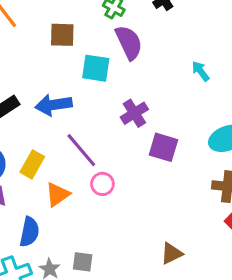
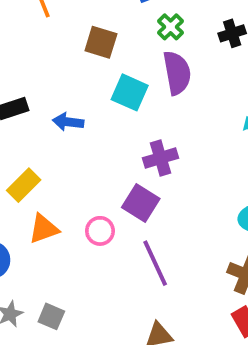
blue arrow: (54, 105) -> (68, 122), size x0.7
purple square: (163, 147) -> (141, 203), moved
purple line: (81, 150) -> (155, 263), moved

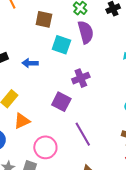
purple square: (141, 203) -> (61, 102), moved
pink circle: (100, 231) -> (45, 147), moved, size x1.5

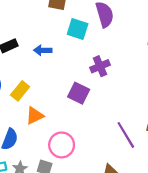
purple line: (83, 134) -> (126, 135), moved

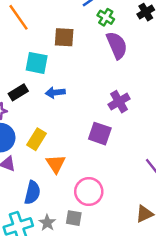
cyan square: (78, 29) -> (37, 63), moved
orange triangle: (35, 116) -> (56, 164), turned -30

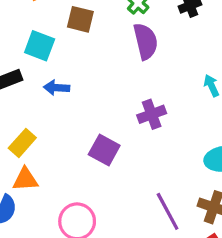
purple cross: (119, 102) -> (152, 114), moved
orange triangle: (56, 164) -> (25, 179), moved, turned 50

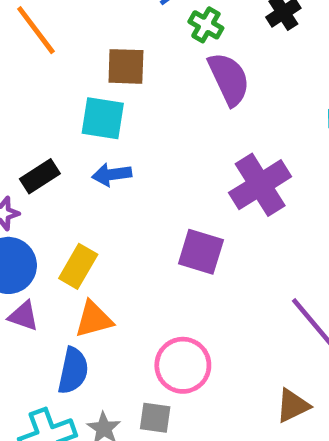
cyan square: (40, 46) -> (103, 118), moved
purple cross: (152, 114) -> (260, 185), size x1.4

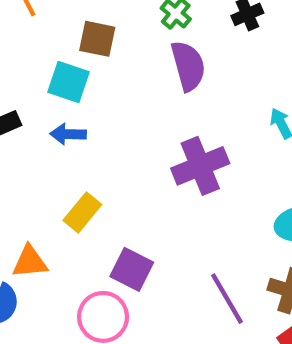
purple square: (201, 252) -> (132, 269), moved
yellow rectangle: (78, 266) -> (82, 212), moved

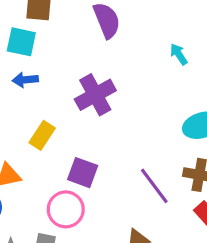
purple cross: (200, 166) -> (95, 95), moved

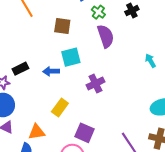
cyan square: (21, 42) -> (71, 57), moved, turned -30
purple cross: (95, 95) -> (95, 83), size x0.7

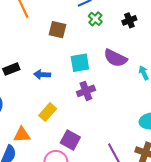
purple semicircle: (106, 36) -> (115, 58), moved, turned 130
cyan square: (71, 57) -> (80, 63), moved

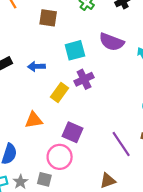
yellow rectangle: (48, 112) -> (60, 93), moved
orange triangle: (22, 135) -> (34, 120), moved

